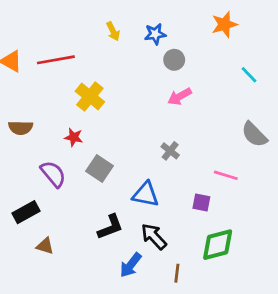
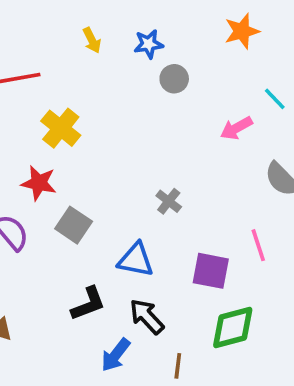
pink arrow: (180, 96) -> (236, 128), moved
red star: (74, 137) -> (39, 183), size x1.4
pink line: (226, 175) -> (258, 245), moved, turned 55
purple square: (201, 203) -> (211, 271), size x1.5

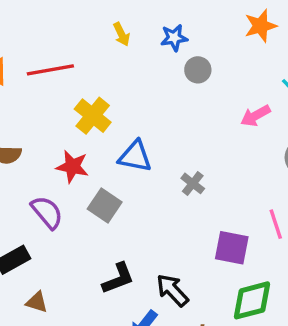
blue triangle: (136, 260) -> (135, 156), moved

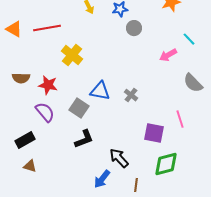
blue triangle: (135, 156) -> (100, 91), moved
red star: (72, 166) -> (48, 85), moved
black L-shape: (118, 278) -> (84, 139), moved
brown triangle: (37, 302) -> (30, 166), moved

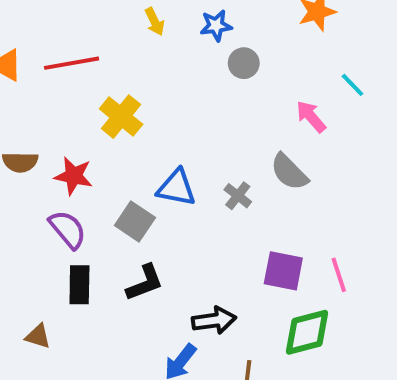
pink arrow: (168, 55) -> (311, 117), turned 78
gray semicircle: (193, 83) -> (289, 172), moved
pink line: (180, 119) -> (339, 275), moved
black rectangle: (25, 140) -> (79, 285), moved, turned -60
black arrow: (119, 158) -> (214, 320), turned 125

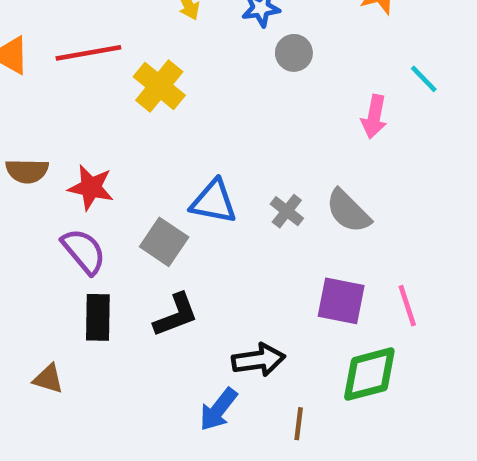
yellow cross: (121, 117) -> (159, 86), moved
pink arrow: (311, 117) -> (374, 117), turned -128
gray semicircle: (289, 172) -> (348, 211), moved

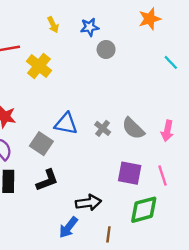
pink arrow: (374, 117) -> (167, 131), moved

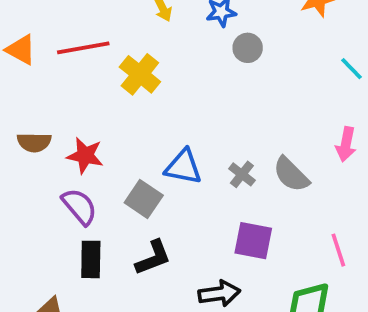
pink arrow: (167, 131) -> (346, 144), moved
purple square: (130, 173) -> (253, 241), moved

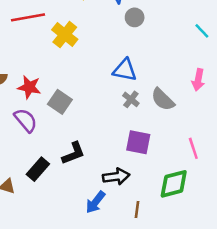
blue triangle: (183, 167) -> (125, 70), moved
gray square: (144, 199) -> (60, 102), moved
black rectangle: (91, 259) -> (38, 169), moved, turned 40

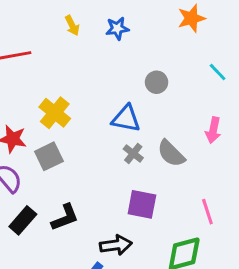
gray circle: (135, 17) -> (157, 82), moved
yellow cross: (65, 35) -> (55, 113), moved
gray square: (60, 102) -> (49, 156), turned 30
black rectangle: (38, 169) -> (23, 220), moved

